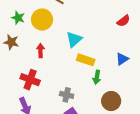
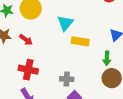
red arrow: (40, 51) -> (26, 40), moved, turned 136
green arrow: (97, 77) -> (107, 58), moved

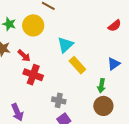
yellow rectangle: (80, 41) -> (77, 65), turned 30
red cross: (28, 70) -> (33, 75), moved

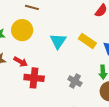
yellow rectangle: (77, 65) -> (87, 41), moved
gray cross: (59, 100) -> (75, 81), moved, turned 32

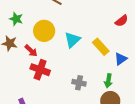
yellow circle: (22, 30) -> (44, 31), moved
gray cross: (75, 81) -> (79, 83), turned -32

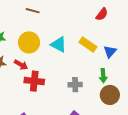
cyan triangle: (72, 40) -> (59, 44), turned -36

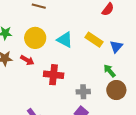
green arrow: (103, 76) -> (110, 71), turned 144
red cross: (34, 81) -> (54, 75), moved
gray cross: (75, 85) -> (83, 92), moved

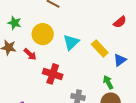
cyan triangle: (65, 40) -> (71, 42), turned 36

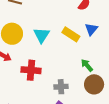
blue triangle: (120, 60) -> (91, 29), moved

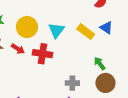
blue triangle: (91, 29) -> (106, 28), turned -40
red cross: (31, 70) -> (43, 54), moved

